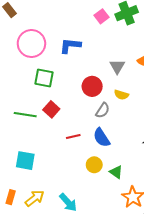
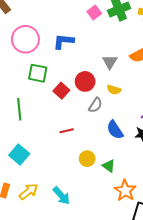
red square: (51, 109) -> (61, 91), moved
green line: (25, 115) -> (19, 109), turned 75
blue semicircle: (102, 138) -> (115, 130), moved
cyan square: (25, 161) -> (19, 155), turned 30

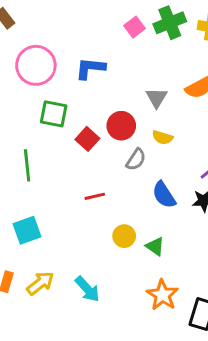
cyan square: (19, 155) -> (27, 230), turned 30
orange star: (125, 191) -> (162, 295), moved

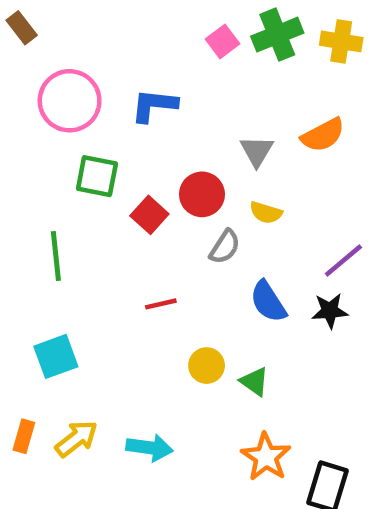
cyan arrow: (87, 289) -> (149, 448), turned -40

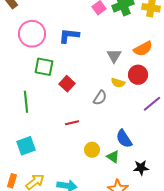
red circle: (202, 194) -> (138, 75), moved
blue semicircle: (268, 302) -> (124, 139), moved
black star: (330, 311) -> (141, 168), moved

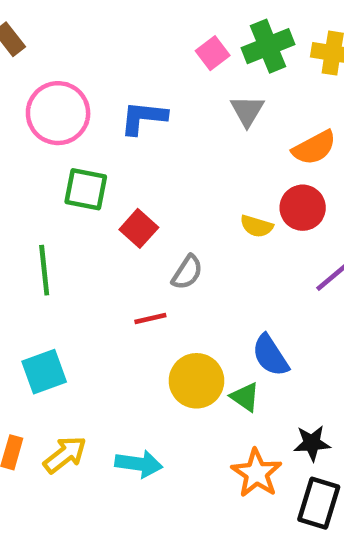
gray triangle: (114, 56) -> (247, 111), moved
gray semicircle: (100, 98) -> (187, 272), moved
yellow circle: (92, 150) -> (196, 381), size x1.5
black star: (141, 168) -> (312, 443), moved

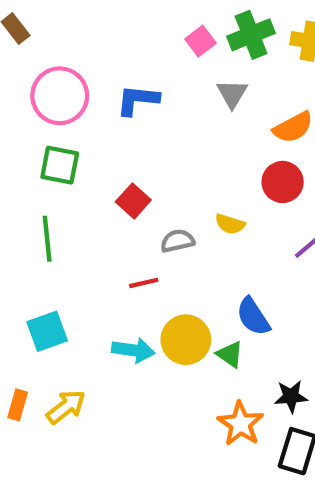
green square: (86, 189) -> (60, 165), moved
yellow semicircle: (256, 226) -> (230, 224), moved
gray semicircle: (187, 272) -> (177, 241), turned -136
cyan arrow: (139, 464) -> (133, 350), moved

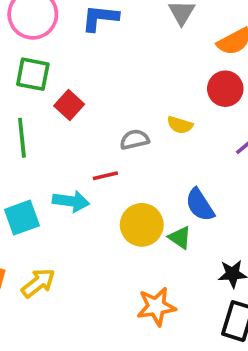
red square: (133, 201) -> (69, 105), moved
cyan arrow: (133, 350) -> (71, 201), moved
orange star: (240, 424) -> (156, 307), moved, turned 30

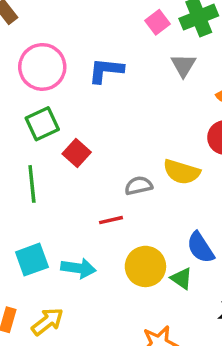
green square: (33, 74) -> (42, 124), turned -36
yellow semicircle: (180, 125) -> (182, 172), size x1.5
cyan arrow: (71, 201) -> (78, 268), moved

